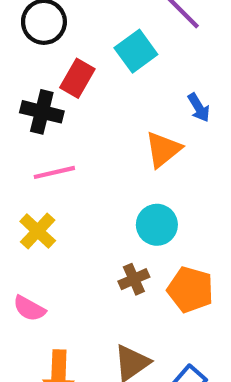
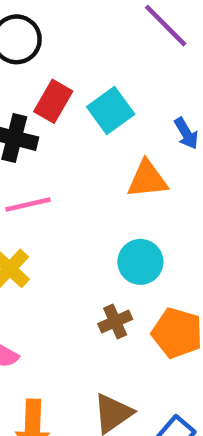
cyan square: (136, 51) -> (111, 110), moved
orange triangle: (163, 149) -> (147, 179), turned 33

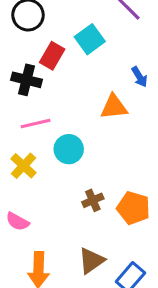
cyan square: (111, 110) -> (90, 39), moved
cyan circle: (140, 262) -> (69, 149), moved

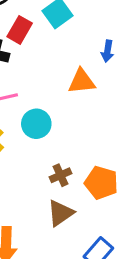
blue arrow: (140, 77) -> (107, 51), turned 40
brown triangle: (91, 261) -> (61, 213), moved

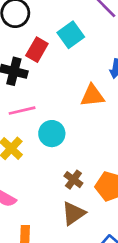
brown cross: (61, 175) -> (73, 180), turned -30

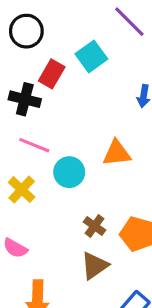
orange triangle: (92, 96) -> (117, 153), moved
pink line: (22, 111) -> (34, 145), turned 35

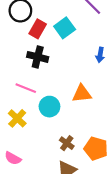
red rectangle: (52, 74) -> (38, 29), moved
black cross: (25, 99) -> (38, 57), moved

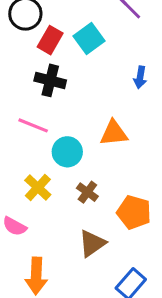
yellow cross: (17, 118) -> (38, 187), moved
brown cross: (67, 143) -> (87, 192), moved

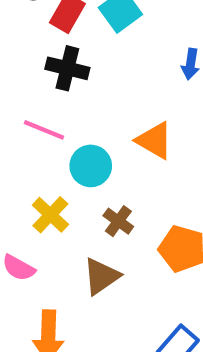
orange triangle: (114, 133) -> (154, 140), turned 36
brown triangle: (92, 243) -> (101, 276), moved

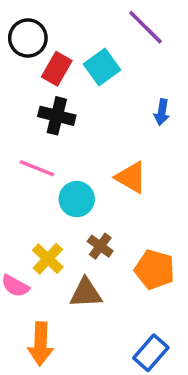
yellow cross: (50, 215) -> (48, 259), moved
brown triangle: (101, 276) -> (86, 293), turned 32

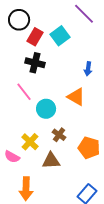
blue arrow: (162, 112) -> (88, 69), moved
pink line: (37, 168) -> (24, 92), turned 30

